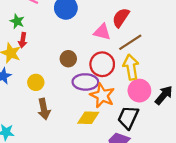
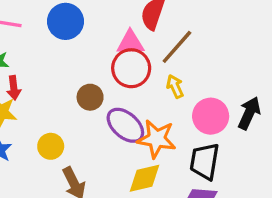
red circle: (102, 64) -> (131, 68), moved
yellow arrow: (131, 67) -> (175, 86), moved, size x0.6
purple ellipse: (85, 82) -> (125, 125), turned 55

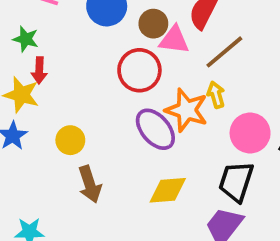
red circle: (131, 68) -> (139, 70), moved
brown circle: (90, 97) -> (153, 24), moved
orange star: (157, 139) -> (187, 110), moved

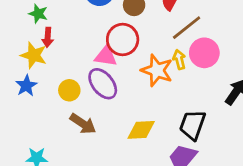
pink triangle: (174, 40) -> (106, 56), moved
purple ellipse: (155, 129) -> (103, 84), moved
pink circle: (250, 133) -> (204, 53), moved
brown arrow: (90, 184) -> (83, 124), turned -40

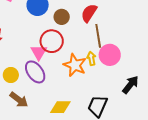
brown line: (187, 28) -> (98, 36), turned -65
pink triangle: (106, 56) -> (39, 52), turned 48

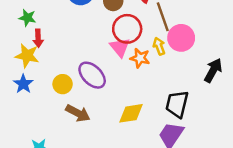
red circle: (52, 41) -> (127, 29), moved
pink triangle: (39, 52) -> (120, 47), moved
orange star: (75, 65) -> (140, 58), size x0.7

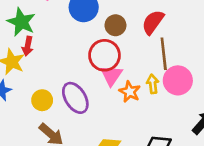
green star: (27, 18) -> (21, 22), size x1.5
red circle: (127, 29) -> (104, 55), moved

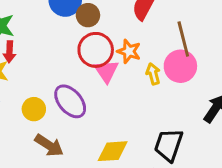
brown circle: (115, 25) -> (88, 15), moved
brown line: (164, 54) -> (183, 39), moved
orange star: (130, 92) -> (129, 51), moved

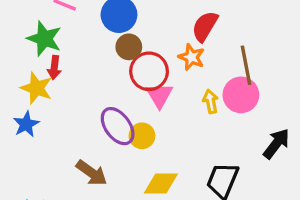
brown circle: (88, 15) -> (129, 47), moved
orange star: (129, 51) -> (191, 57), moved
yellow circle: (34, 109) -> (142, 136), moved

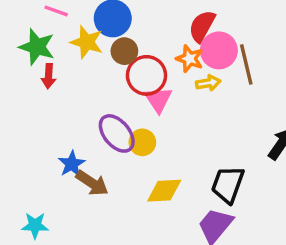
yellow star: (37, 88) -> (87, 42), moved
pink circle: (241, 95) -> (219, 50), moved
yellow arrow: (211, 101) -> (208, 83), moved, turned 95
blue star: (26, 124) -> (72, 164), moved

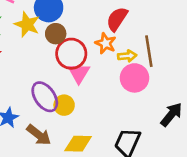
pink circle: (219, 50) -> (135, 78), moved
yellow arrow: (208, 83) -> (127, 56), moved
brown arrow: (92, 183) -> (39, 135), moved

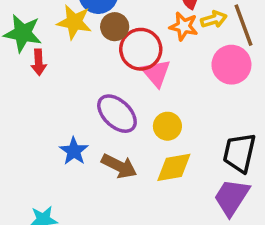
yellow arrow: (127, 56) -> (214, 19), moved
yellow circle: (64, 105) -> (167, 126), moved

